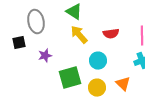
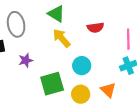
red semicircle: (111, 34) -> (95, 28), moved

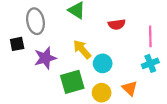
yellow arrow: (62, 38) -> (82, 49), moved
purple star: (26, 60) -> (45, 58), size x1.5

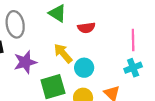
red semicircle: (117, 24) -> (86, 28), moved

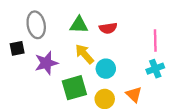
green triangle: (57, 13) -> (79, 25), moved, turned -30

